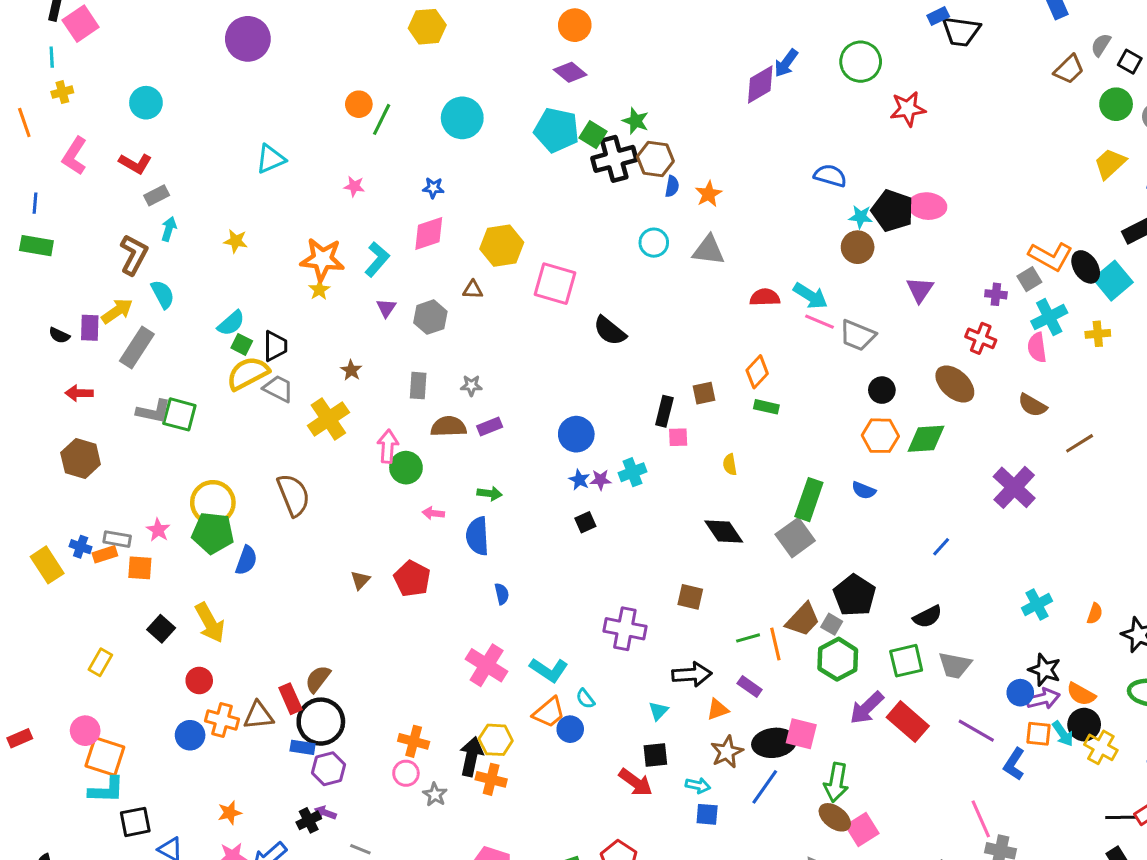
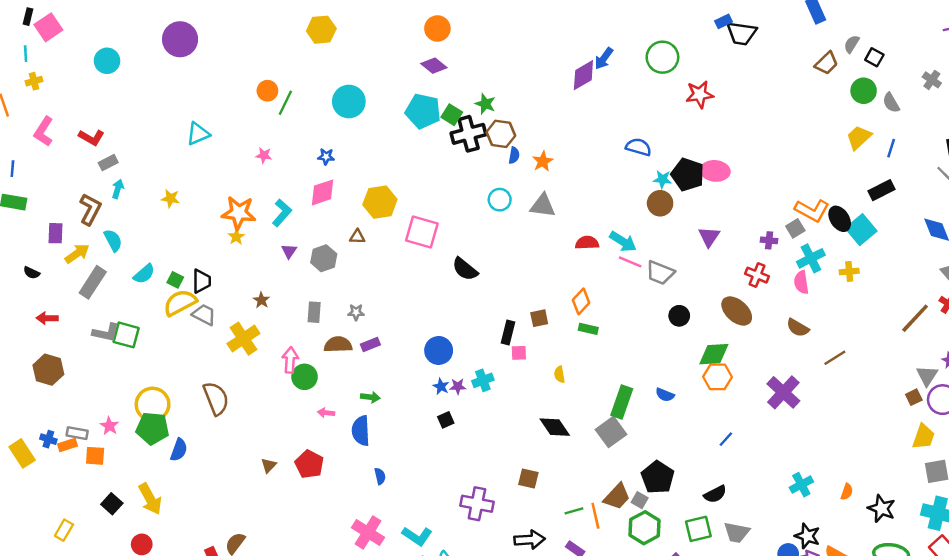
cyan circle: (146, 103) -> (107, 61), moved
cyan semicircle: (231, 323) -> (144, 274), moved
purple rectangle: (90, 328) -> (56, 233), moved
orange hexagon: (880, 436) -> (718, 377), moved

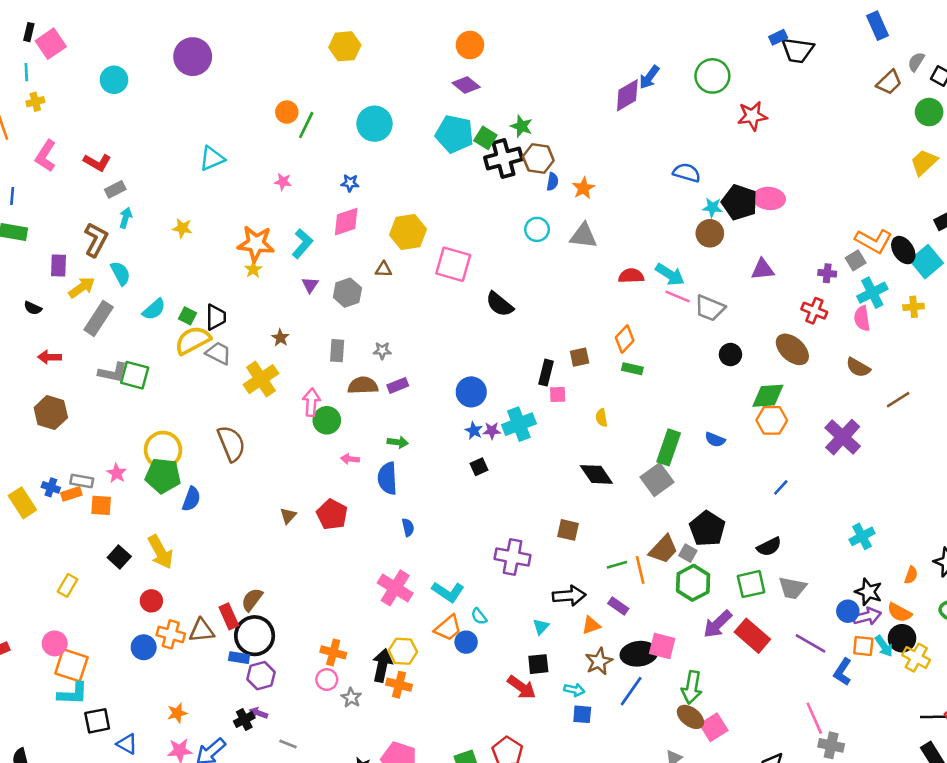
purple triangle: (709, 237) -> (763, 269), turned 50
cyan cross: (483, 380) -> (519, 424), size x1.4
orange semicircle: (847, 492) -> (911, 575), moved

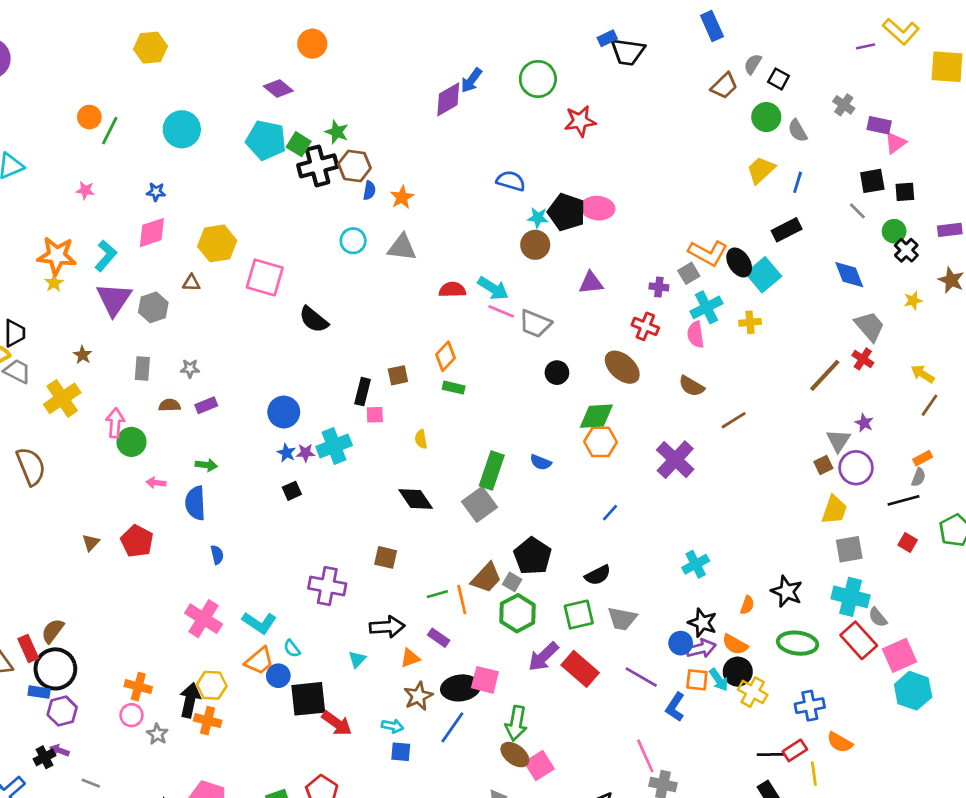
orange circle: (470, 45) -> (312, 44), moved
purple triangle: (310, 285) -> (114, 299), size x2.0
brown semicircle: (363, 385) -> (170, 405), size x0.7
black square: (538, 664) -> (308, 699), moved, size x1.6

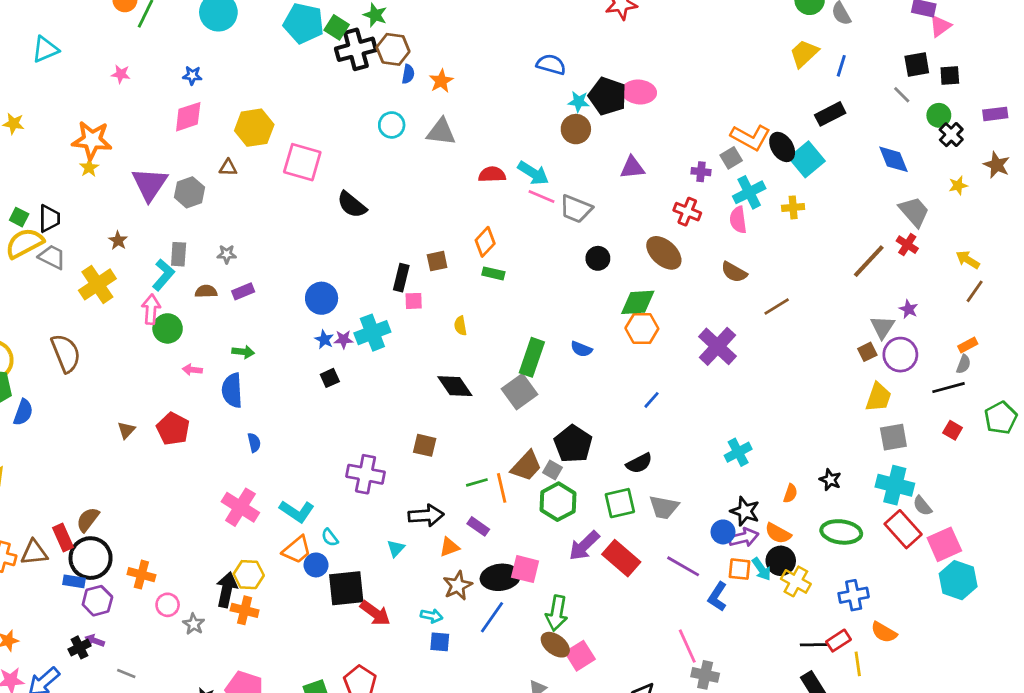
cyan L-shape: (106, 256) -> (163, 275), moved
black star: (787, 591) -> (830, 480), size x0.7
orange cross: (138, 687) -> (141, 575), moved

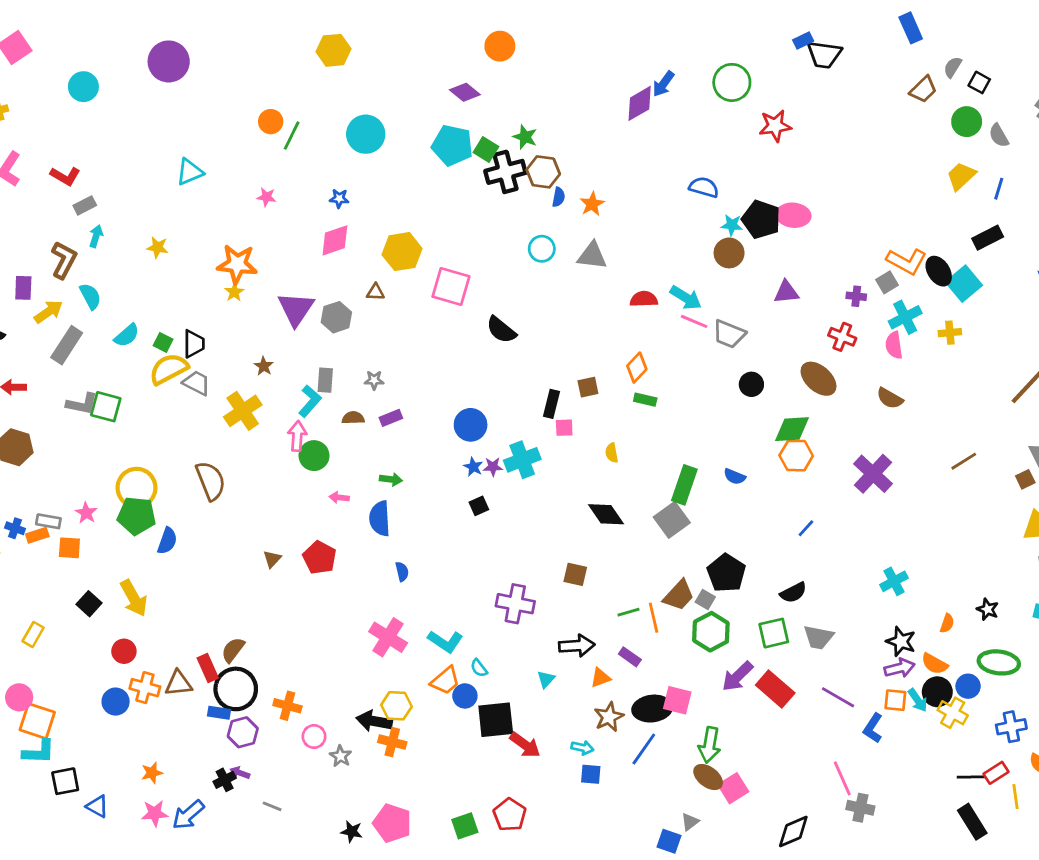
brown line: (777, 306) -> (964, 461), moved
blue circle: (723, 532) -> (968, 686), moved
black arrow: (227, 590) -> (374, 721), turned -92

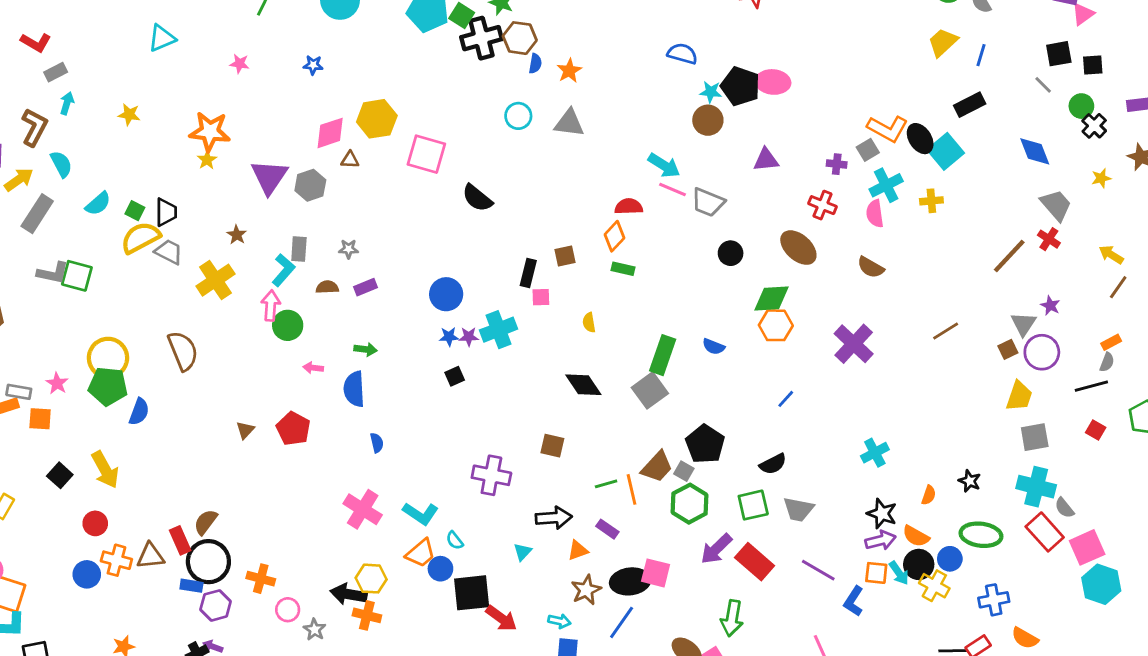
pink diamond: (335, 240) -> (330, 133), moved
red semicircle: (644, 299) -> (629, 206), moved
blue star: (473, 467) -> (449, 337), turned -30
green arrow: (709, 745) -> (732, 618), moved

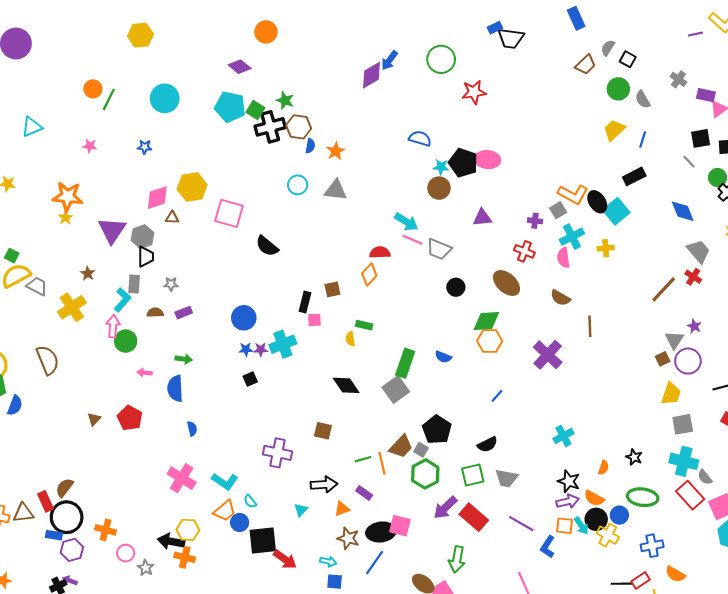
black trapezoid: (166, 212) -> (146, 257), moved
green rectangle: (623, 269) -> (364, 325), moved
brown line: (946, 331) -> (590, 326), moved, turned -60
brown star: (586, 590) -> (348, 538), turned -30

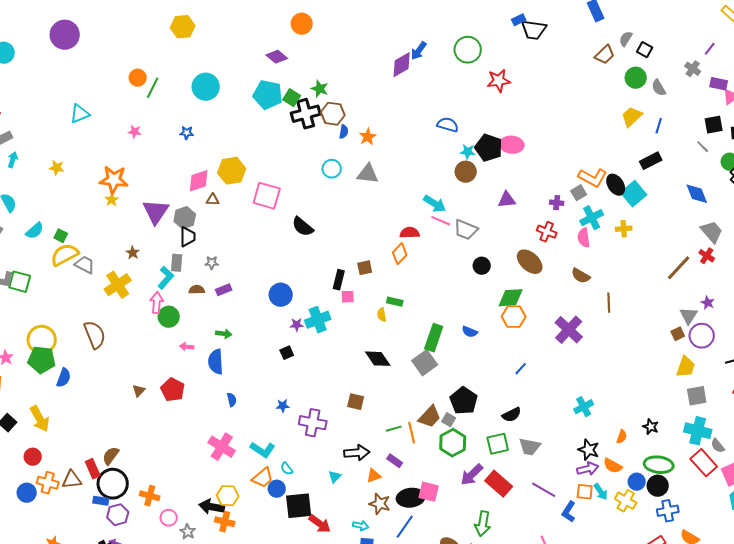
purple line: (695, 34) -> (710, 49), moved, turned -40
blue star: (246, 349) -> (283, 406), moved
black circle: (596, 519) -> (658, 486), moved

